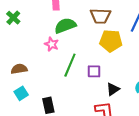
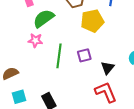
cyan square: (21, 93) -> (19, 97), turned 32

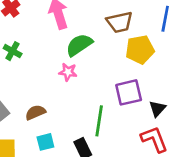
purple square: (84, 55) -> (129, 92), size x1.5
green line: (59, 56) -> (99, 121), moved

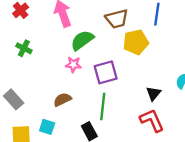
purple square: (129, 92) -> (106, 72), moved
brown semicircle: (35, 112) -> (62, 100), moved
cyan square: (45, 142) -> (47, 127), moved, turned 35

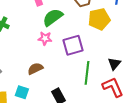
green line: (103, 106) -> (87, 73), moved

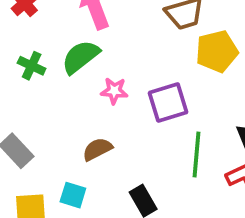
green semicircle: (53, 17) -> (81, 57), moved

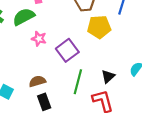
purple square: (168, 103) -> (67, 50), turned -30
brown semicircle: (97, 149) -> (37, 81), moved

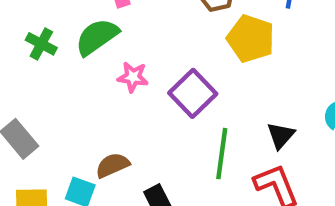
yellow pentagon: (99, 27) -> (251, 39), turned 30
brown semicircle: (37, 81) -> (112, 165), moved

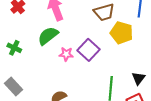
green cross: (41, 44) -> (14, 48), moved
purple square: (193, 93) -> (89, 50), moved

